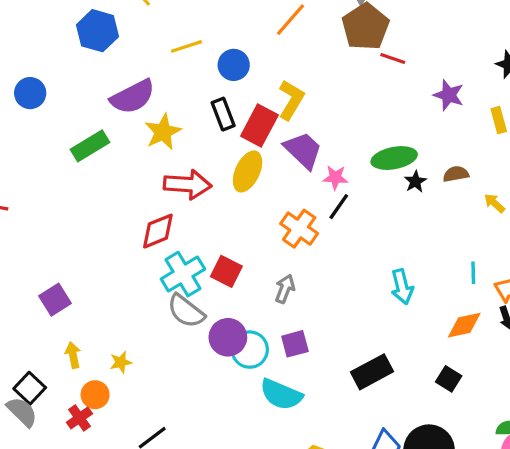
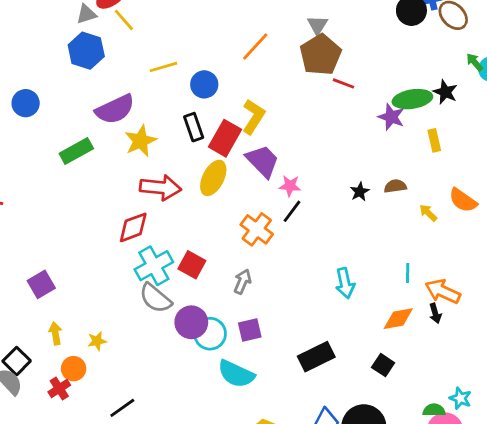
green ellipse: (394, 158) -> (412, 99), moved

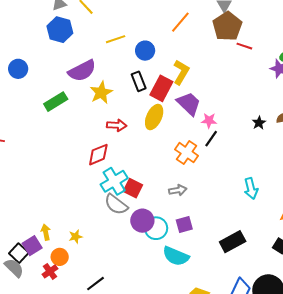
red arrow: (160, 188) -> (117, 125), size x0.7
red square: (192, 265) -> (133, 188), moved
gray arrow: (243, 282) -> (178, 190), turned 60
purple square: (41, 284) -> (32, 246), moved

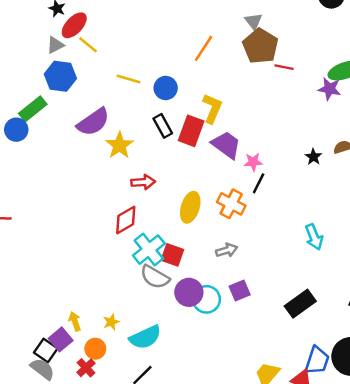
yellow line: (116, 39) -> (128, 79), turned 42
green rectangle: (56, 102) -> (33, 109), moved
yellow ellipse: (154, 117) -> (190, 207), moved
cyan semicircle: (176, 256) -> (145, 337), moved, turned -40

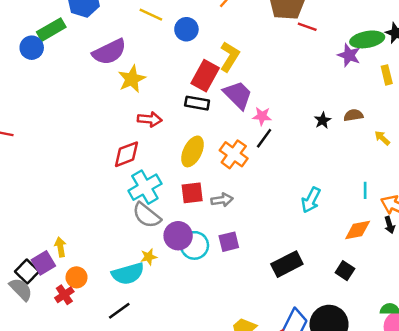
black rectangle: (163, 126) -> (197, 103), moved, turned -60
cyan arrow: (314, 237) -> (311, 200), turned 40
red square: (172, 255) -> (192, 193), moved, turned -35
yellow star: (111, 322) -> (149, 257), moved

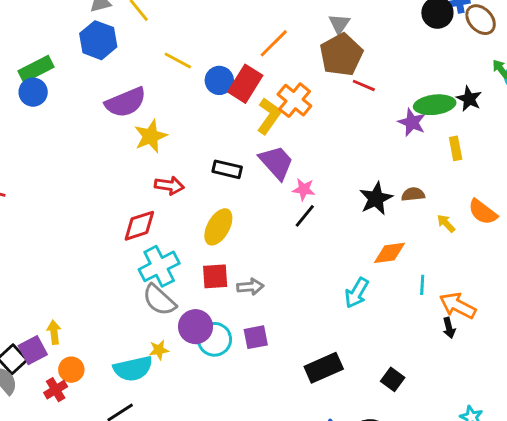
green rectangle: (51, 30) -> (36, 69), moved
red rectangle: (205, 76) -> (245, 84), moved
black star: (323, 120) -> (376, 198), size x1.6
orange cross: (234, 154) -> (294, 100), moved
orange diamond: (358, 230) -> (390, 253), moved

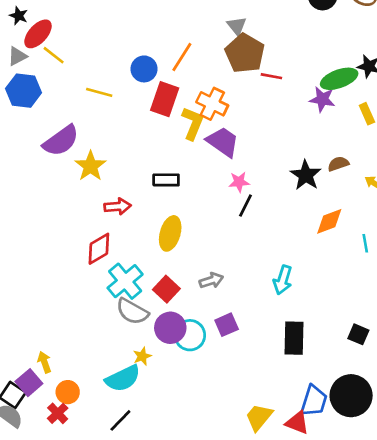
blue circle: (219, 80) -> (144, 69), moved
purple trapezoid: (276, 162) -> (223, 142), moved
red square: (215, 276) -> (166, 289), moved, turned -30
cyan arrow: (357, 293) -> (283, 280), moved
black rectangle: (324, 368) -> (294, 338), turned -52

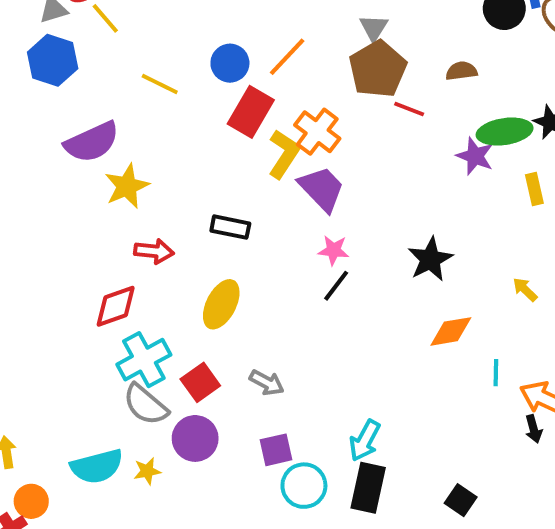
brown semicircle: (338, 164) -> (461, 71), moved
gray arrow: (211, 280) -> (267, 383), turned 35
cyan arrow: (283, 280) -> (365, 441), moved
cyan circle: (190, 335) -> (304, 486), moved
cyan semicircle: (123, 378) -> (97, 466), moved

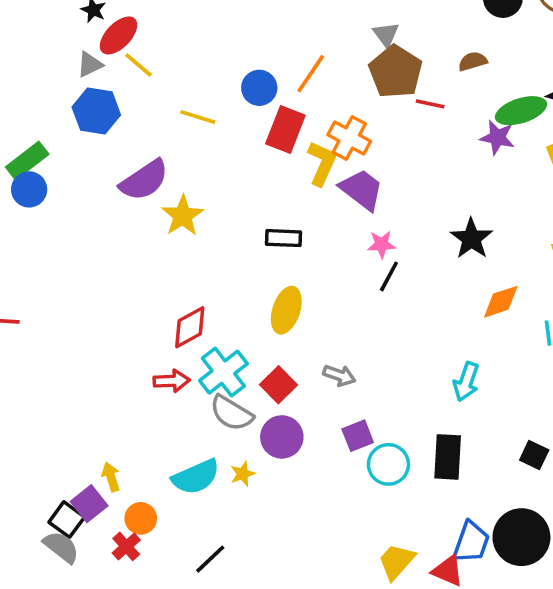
red arrow: (154, 251) -> (172, 381), moved
cyan arrow: (365, 441) -> (466, 382), moved

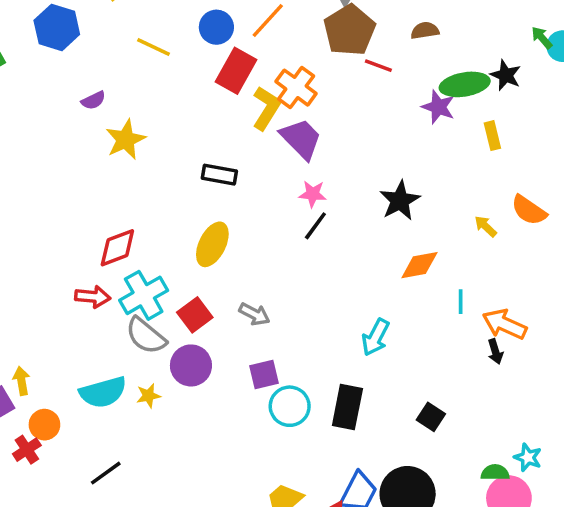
purple semicircle: (144, 180) -> (93, 100), size x0.5

